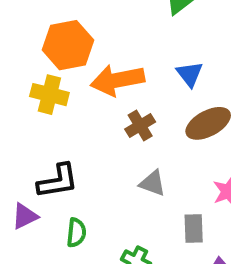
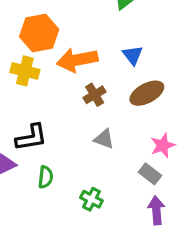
gray rectangle: (194, 228) -> (150, 174), moved, turned -50

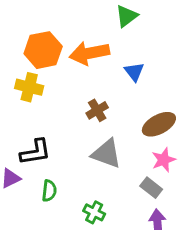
orange arrow: (77, 60) -> (89, 53), moved
brown ellipse: (147, 93) -> (159, 124), moved
gray triangle: (104, 139) -> (106, 154), size x1.5

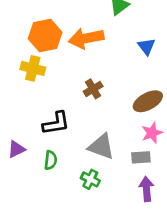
blue triangle: (134, 72) -> (146, 46), moved
black L-shape: (35, 152) -> (56, 123), moved
gray triangle: (106, 154) -> (101, 146), moved
gray rectangle: (151, 188) -> (141, 157), turned -42

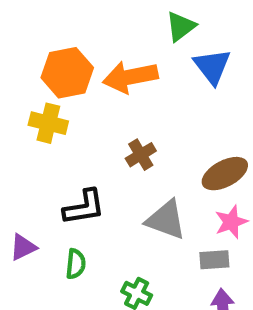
blue triangle: (146, 46) -> (212, 66), moved, size x1.4
gray triangle: (101, 146) -> (166, 220), moved

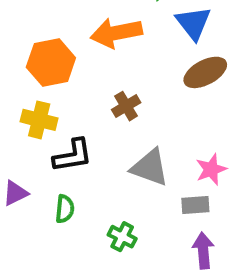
orange hexagon: (67, 73) -> (51, 63), moved
yellow cross: (48, 123) -> (39, 120), moved
brown ellipse: (225, 174) -> (205, 72), moved

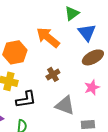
orange arrow: (116, 33) -> (48, 37), turned 50
pink star: (211, 169) -> (92, 87), moved

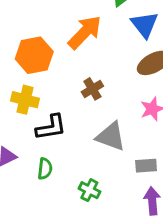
orange arrow: (48, 37) -> (85, 32), turned 95

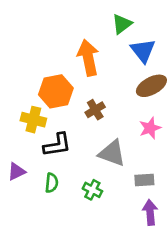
orange arrow: (85, 32) -> (88, 58), turned -56
orange hexagon: (34, 55) -> (56, 91), moved
green cross: (89, 190) -> (92, 190), moved

